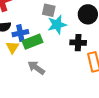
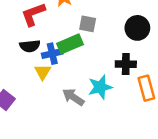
cyan star: (57, 25) -> (100, 87), moved
green rectangle: (32, 42) -> (70, 44), moved

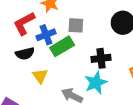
blue cross: (52, 54) -> (46, 35), moved
black cross: (126, 64) -> (101, 58), moved

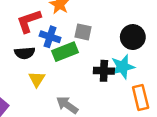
blue cross: (46, 35) -> (50, 37), turned 30
cyan star: (96, 83) -> (123, 67), moved

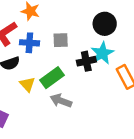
gray square: (83, 32) -> (61, 40), moved
green rectangle: (65, 52) -> (52, 78), moved

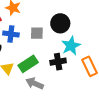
black circle: (105, 24) -> (60, 23), moved
black cross: (86, 61) -> (58, 62), moved

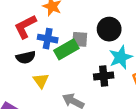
green rectangle: (28, 64) -> (66, 49), moved

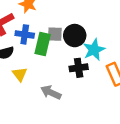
black circle: (109, 29) -> (75, 36), moved
green rectangle: (66, 49) -> (43, 44), turned -45

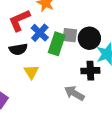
blue cross: (25, 34) -> (40, 33), turned 30
gray arrow: (51, 92) -> (74, 93), moved

